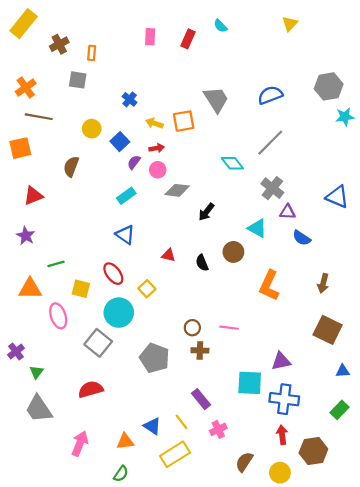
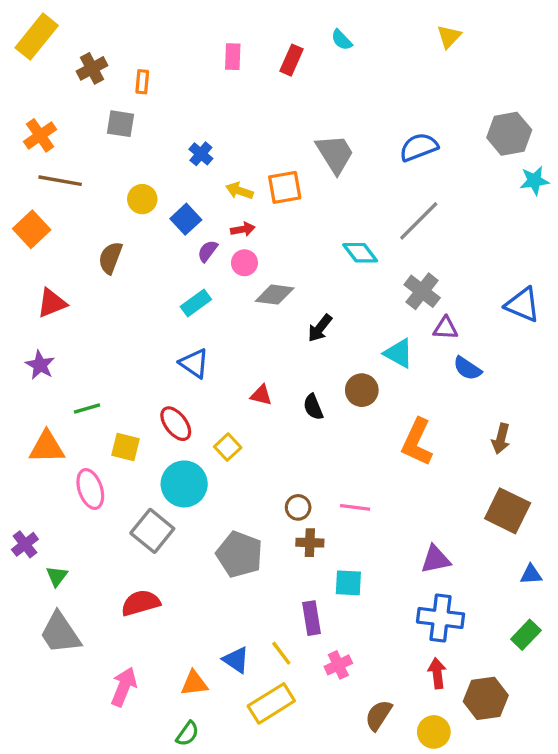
orange square: (20, 148) -> (32, 229), turned -30
cyan square: (250, 383) -> (348, 583), moved, size x0.7
purple rectangle: (201, 399) -> (311, 618), turned 30

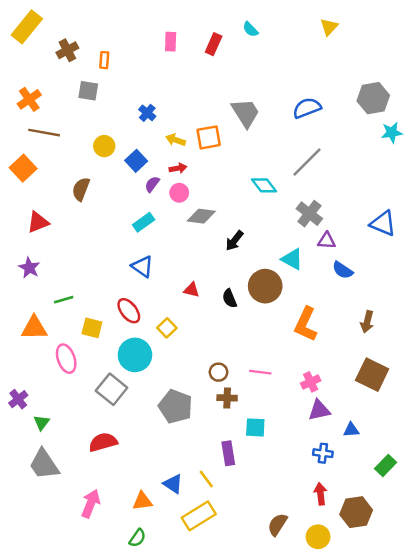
brown circle: (362, 390) -> (265, 286), size x1.4
blue triangle: (531, 574) -> (351, 430), moved
blue cross: (441, 618) -> (323, 453), size x0.6
pink cross: (338, 665) -> (311, 382), moved

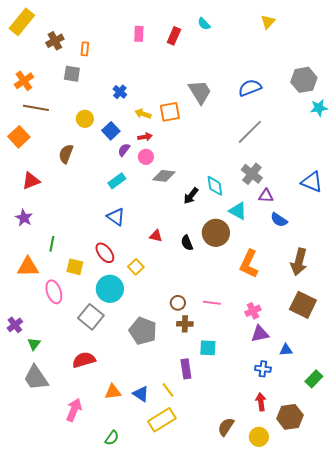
cyan diamond: (264, 185) -> (215, 186), moved, turned 30
green line: (64, 300) -> (52, 244), turned -63
brown arrow: (367, 322) -> (299, 262), size x1.5
orange triangle: (142, 501) -> (113, 392), moved

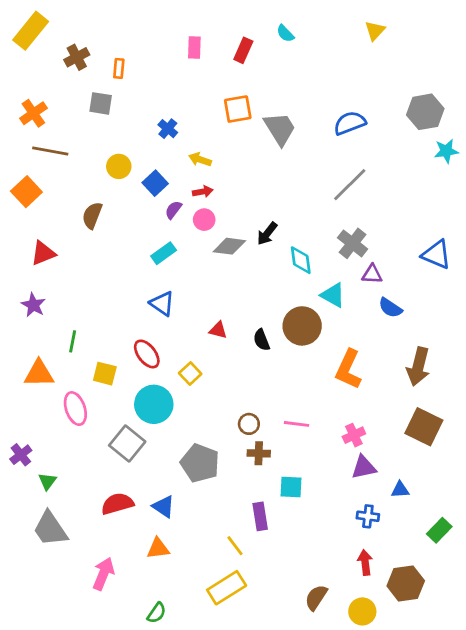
orange square: (170, 112) -> (238, 109), moved
black arrow: (191, 196) -> (267, 234), moved
blue triangle: (141, 394) -> (164, 506), moved

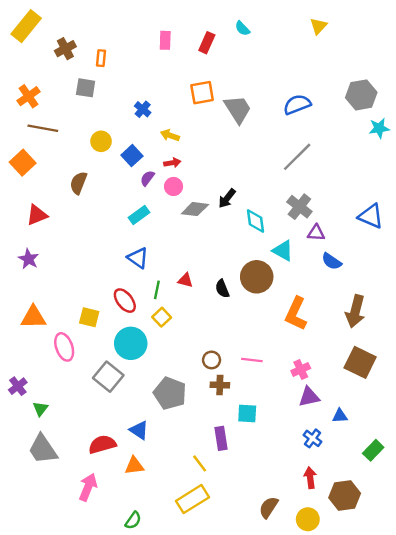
green line: (73, 341) -> (157, 290), moved
red semicircle: (117, 504) -> (102, 444), moved
blue cross: (368, 516) -> (313, 438), turned 30

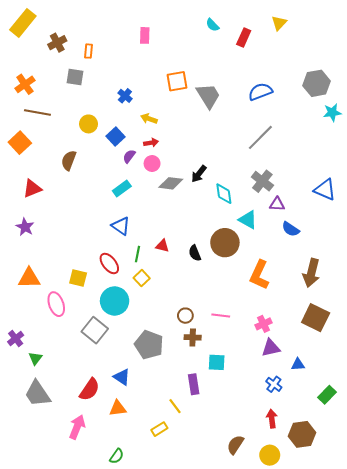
red rectangle: (207, 43) -> (244, 37), moved
red semicircle: (102, 444) -> (90, 390), turned 140
yellow rectangle: (193, 499) -> (159, 429), moved, size x0.6

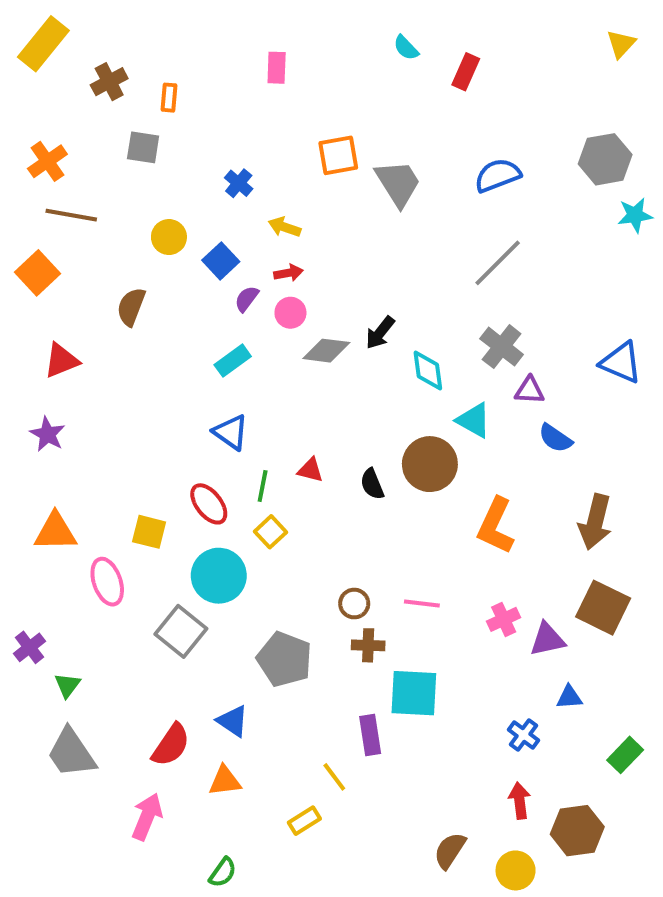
yellow triangle: (279, 23) -> (621, 44), moved
purple triangle: (271, 348) -> (547, 639), moved
cyan square: (217, 362) -> (414, 693), size x1.5

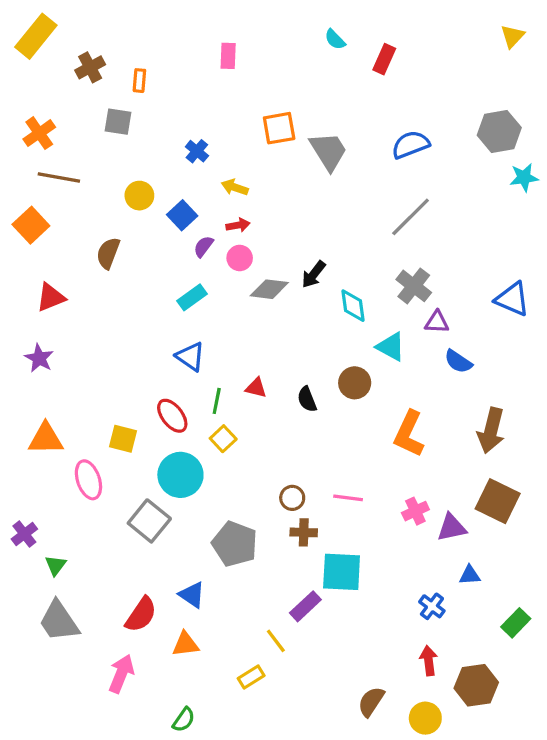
brown circle: (430, 464) -> (355, 383), size x0.7
purple rectangle: (370, 735) -> (305, 606), turned 56

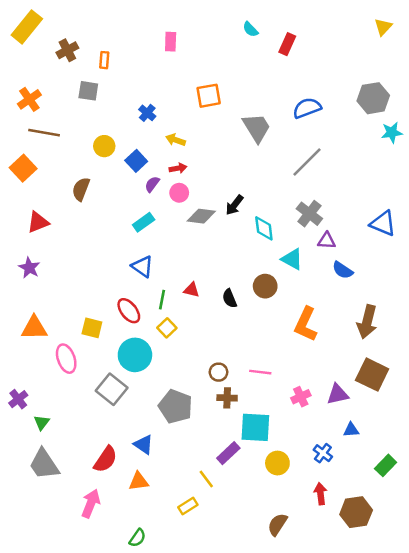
gray trapezoid: (328, 151) -> (257, 128), moved
pink cross: (415, 511) -> (301, 397), moved
yellow circle: (425, 718) -> (277, 463), moved

